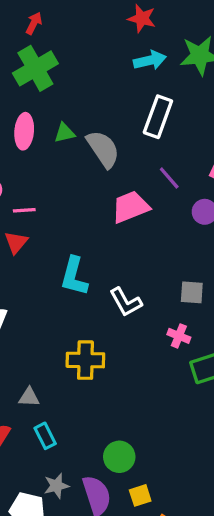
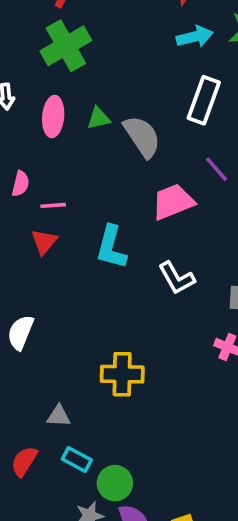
cyan L-shape: (74, 276) -> (111, 247), moved
white L-shape: (126, 302) -> (177, 278), moved
cyan rectangle: (45, 436) -> (77, 460), turned -35
green circle: (119, 457) -> (115, 483), moved

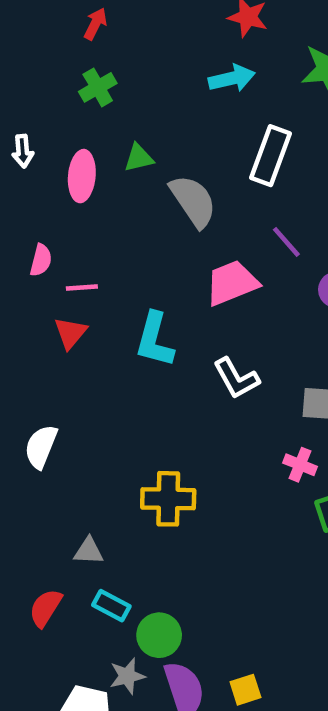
cyan arrow: (195, 37) -> (232, 78), moved
green cross: (66, 46) -> (98, 87), size x0.6
green triangle: (99, 118) -> (139, 158), moved

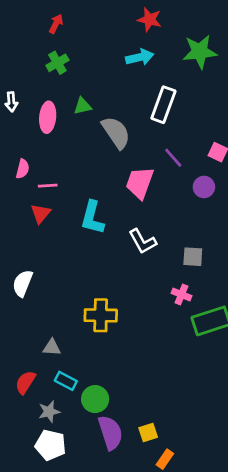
pink trapezoid: (232, 283) -> (140, 183), turned -48
gray star: (127, 676) -> (49, 412), moved

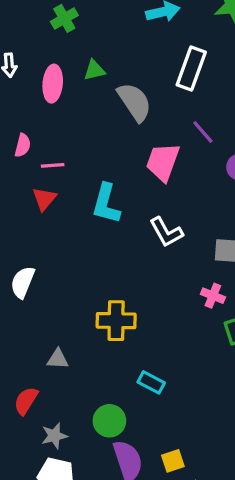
cyan rectangle: (66, 381) -> (151, 382), moved

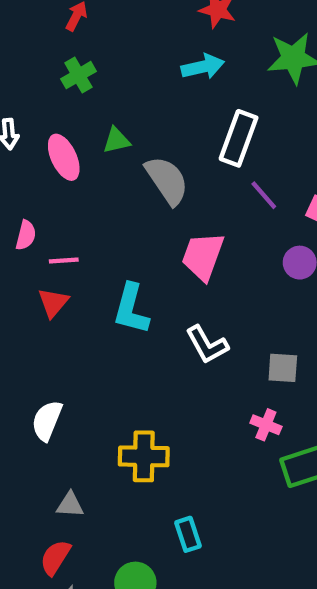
pink ellipse: (53, 84) -> (64, 157), turned -30
purple line: (203, 132) -> (264, 195), moved
white semicircle: (23, 282) -> (47, 421), moved
cyan rectangle: (151, 382) -> (188, 534), turned 44
red semicircle: (26, 401) -> (55, 557), moved

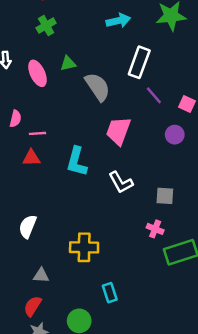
red triangle: (53, 303) -> (31, 158), turned 48

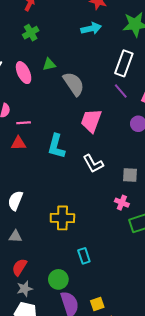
white rectangle: (139, 62) -> (124, 63), moved
gray triangle: (41, 276) -> (15, 236), moved

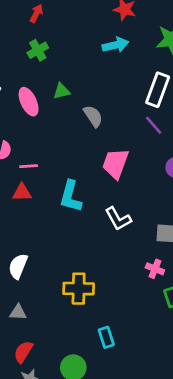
gray semicircle: (74, 84) -> (93, 116), size x0.7

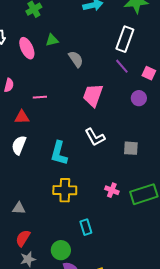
pink line: (29, 166) -> (40, 97), moved
cyan L-shape: (71, 196) -> (59, 153), moved
white semicircle: (18, 266) -> (19, 145), moved
pink cross: (155, 269) -> (112, 190), moved

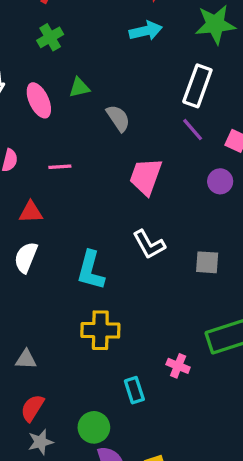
pink line: (40, 97) -> (60, 167), moved
pink cross: (112, 190) -> (178, 366), moved

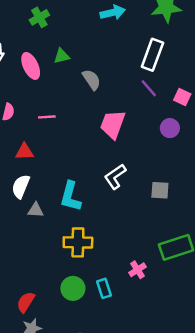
white L-shape: (149, 244) -> (115, 177), turned 85
gray triangle: (26, 359) -> (36, 210), moved
pink cross: (178, 366) -> (138, 270), turned 35
green circle: (94, 427) -> (73, 288), moved

